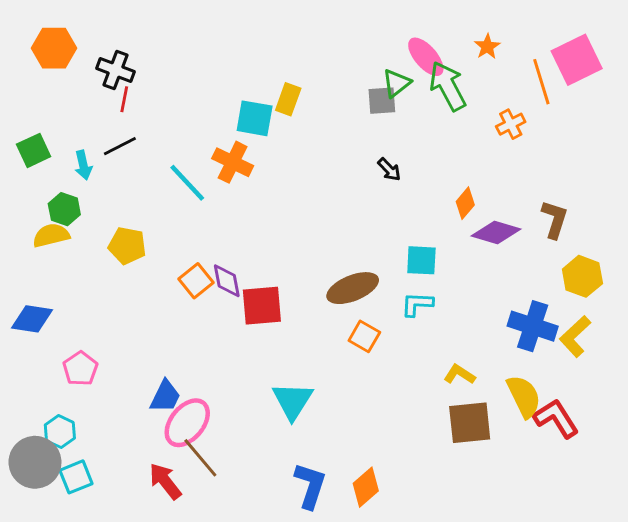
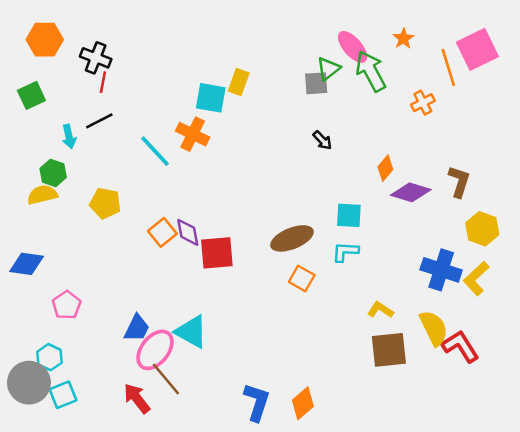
green square: (34, 150) -> (31, 95), moved
cyan triangle: (293, 401) -> (191, 332), moved, turned -33

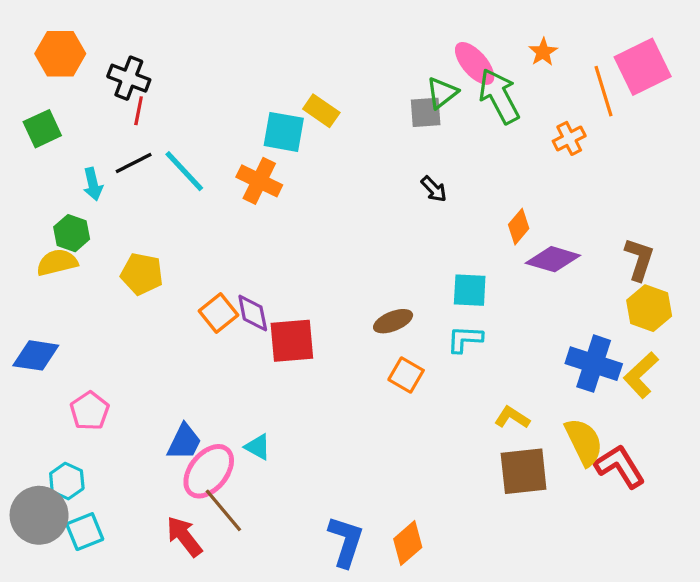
yellow rectangle: (239, 82) -> (321, 111), turned -75
cyan line: (155, 151) -> (184, 171), moved
brown L-shape: (459, 181) -> (639, 259), moved
brown ellipse: (292, 238) -> (393, 321), size x0.7
cyan triangle: (191, 332) -> (258, 447), size x0.6

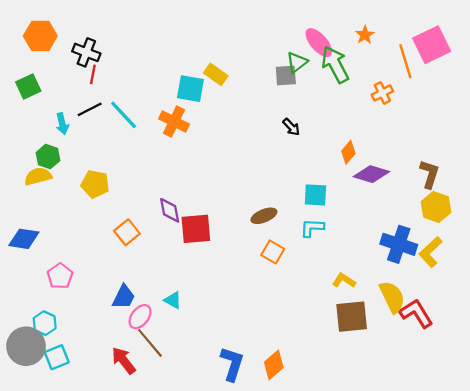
orange square: (218, 313) -> (127, 232), moved
pink ellipse: (209, 471) -> (140, 317), size x0.7

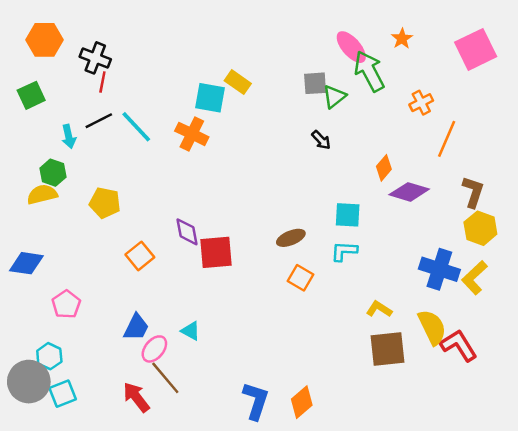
orange line: (405, 61) -> (447, 139), moved, turned 40
green triangle: (297, 62) -> (334, 97), moved

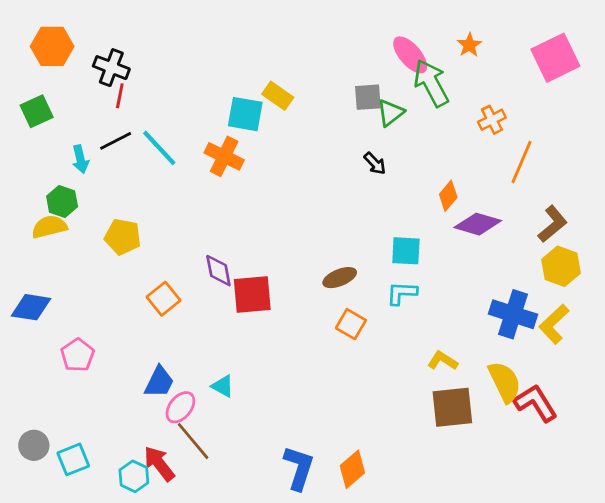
brown L-shape: (473, 192) -> (553, 224), turned 32
cyan hexagon: (49, 356) -> (134, 476), moved
gray circle: (29, 382) -> (34, 445), size x0.6

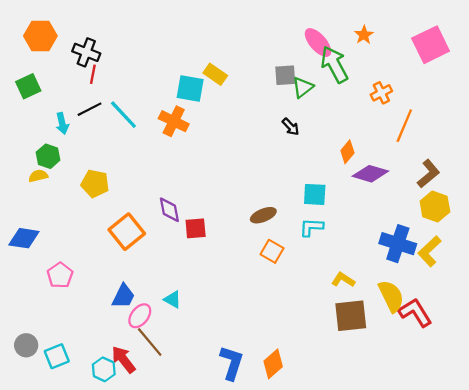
yellow semicircle: (49, 227) -> (38, 176), size x0.7
red square: (252, 294) -> (196, 228), size x0.7
orange square: (163, 299) -> (127, 232), size x1.4

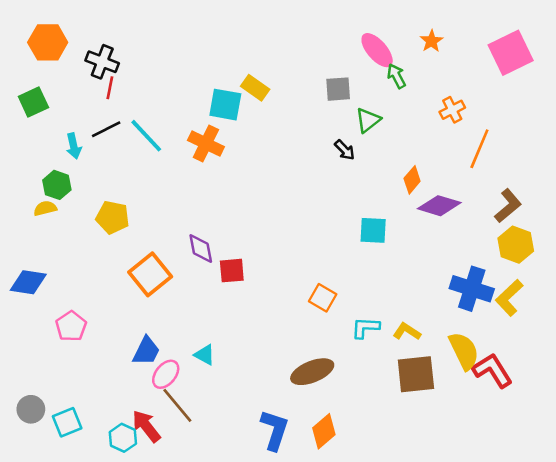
green arrow: (334, 64) -> (396, 76), size x0.6
green triangle: (303, 87) -> (368, 120), moved
brown ellipse: (263, 215) -> (312, 372), moved, size x1.4
cyan L-shape: (311, 227) -> (365, 328), moved

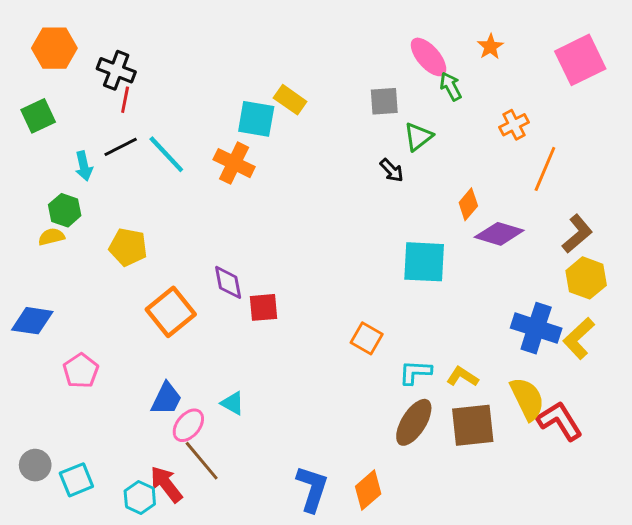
cyan square: (373, 230) -> (424, 262), size x1.4
brown ellipse: (312, 372) -> (414, 422), moved, turned -36

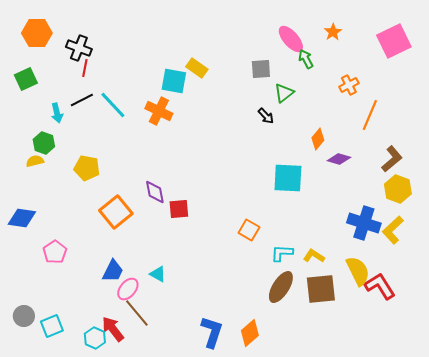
purple diamond: (499, 234) -> (339, 159), size x0.7

